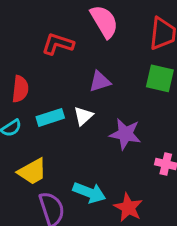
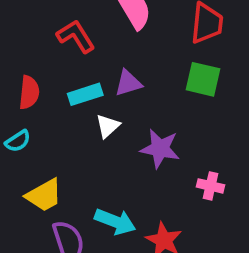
red L-shape: (58, 44) -> (76, 36), turned 40
cyan rectangle: (50, 117) -> (85, 94), moved

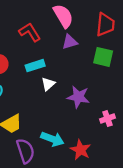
purple triangle: (128, 83) -> (70, 42), moved
pink cross: (211, 186) -> (107, 118), turned -32

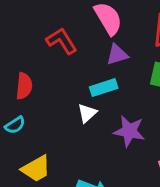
cyan rectangle: (35, 66) -> (104, 88), moved

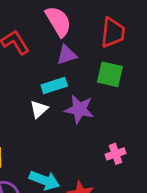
purple star: (129, 131) -> (79, 109), moved

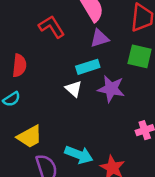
white triangle: (39, 109) -> (74, 89), turned -36

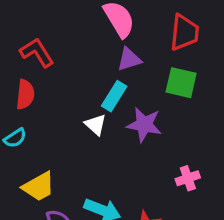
red L-shape: (52, 27) -> (37, 53), moved
cyan rectangle: (88, 67) -> (114, 96), turned -40

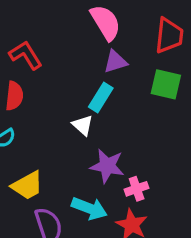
purple star: (144, 125) -> (107, 166), moved
pink cross: (188, 178) -> (137, 189), moved

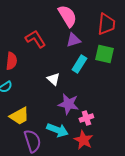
red L-shape: (26, 55) -> (35, 39), moved
cyan rectangle: (101, 97) -> (79, 64), moved

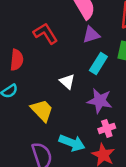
purple star: (68, 104) -> (100, 101), moved
yellow trapezoid: (19, 116) -> (42, 110), moved, turned -105

